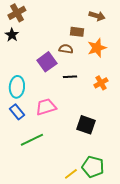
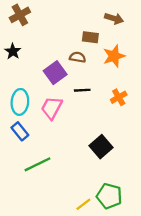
black star: (12, 35) -> (13, 51), moved
pink trapezoid: (46, 107) -> (52, 108), moved, turned -45
black square: (86, 125) -> (101, 147), turned 30

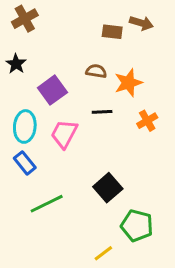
brown rectangle: (90, 37) -> (112, 32), moved
orange star: (114, 56) -> (128, 83), moved
purple square: (55, 73) -> (52, 90), moved
black square: (101, 147) -> (108, 188), moved
green pentagon: (109, 196) -> (137, 226), moved

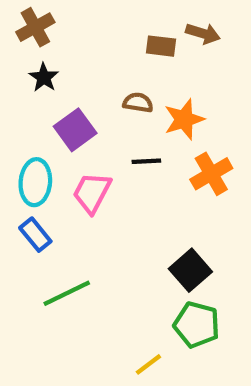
black star: (16, 64) -> (44, 77), moved
orange cross: (147, 121) -> (211, 174), size x1.4
black square: (108, 188) -> (190, 270), moved

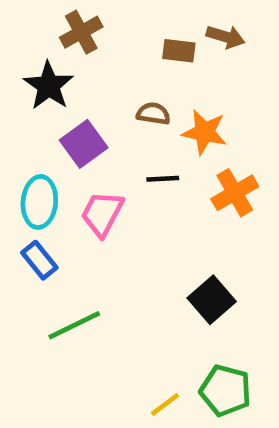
brown cross: (35, 27) -> (81, 32), moved
black star: (44, 77) -> (49, 86), size x1.5
orange star: (184, 119) -> (205, 132), turned 30
green pentagon: (197, 325) -> (225, 390), moved

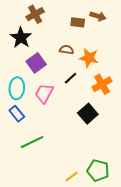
black line: (163, 179) -> (71, 78), turned -40
black square: (212, 300) -> (88, 114), moved

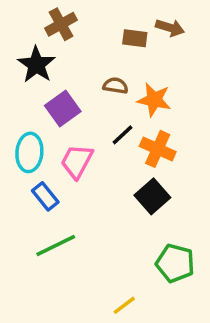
orange cross: (102, 84) -> (158, 149), moved, turned -36
blue rectangle: (17, 114) -> (45, 196), moved
green pentagon: (98, 170) -> (175, 263), moved

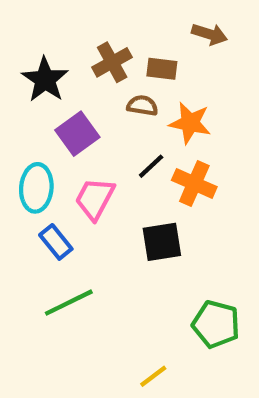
brown cross: (61, 24) -> (112, 62), moved
brown rectangle: (135, 38) -> (162, 69), moved
black square: (152, 196) -> (162, 242), moved, turned 32

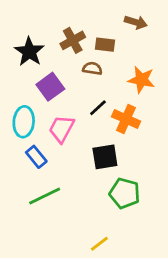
orange star: (190, 123) -> (141, 80), moved
green pentagon: (216, 324) -> (125, 193), moved

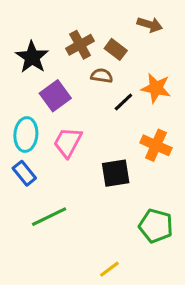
brown rectangle: (105, 45) -> (116, 49), turned 30
black line: (98, 108) -> (123, 102), moved
orange cross: (126, 119) -> (156, 145), moved
blue rectangle: (36, 157) -> (24, 173), moved
green pentagon: (125, 193) -> (156, 226), moved

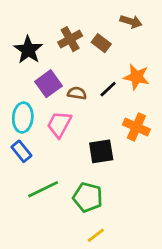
brown semicircle: (102, 76) -> (77, 93), moved
green pentagon: (156, 226) -> (88, 197), moved

